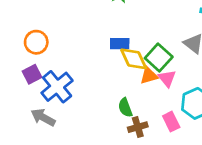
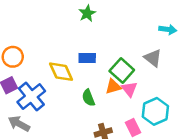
yellow diamond: (134, 59) -> (61, 72), moved
green semicircle: (125, 108) -> (88, 98), moved

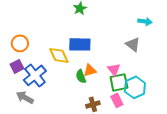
blue rectangle: (87, 58) -> (80, 44), size x1.5
green square: (122, 70) -> (119, 82), moved, turned 36
orange triangle: (113, 87) -> (90, 70), moved

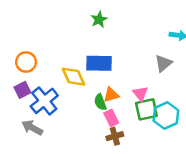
gray triangle: (133, 44) -> (163, 63), turned 42
pink rectangle: (117, 100) -> (111, 118), moved

